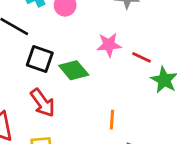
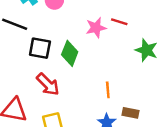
red line: (142, 57) -> (119, 22), moved
green diamond: (74, 70) -> (70, 53), turned 70

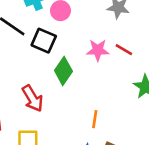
black square: (40, 48) -> (44, 41), moved

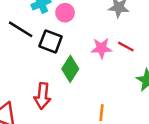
red arrow: (33, 98) -> (43, 96), turned 40

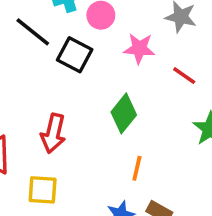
pink star: (101, 48) -> (139, 49), moved
green diamond: (70, 69) -> (124, 113), moved

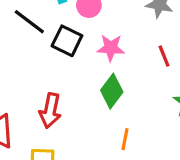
pink star: (139, 49) -> (111, 48), moved
red line: (184, 76) -> (164, 56), turned 35

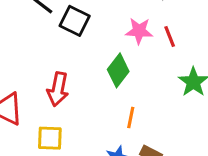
pink star: (111, 48) -> (139, 31), moved

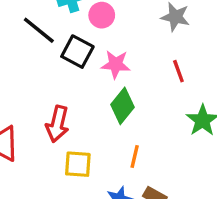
pink star: (139, 31) -> (116, 64), moved
yellow square: (50, 138) -> (78, 164), moved

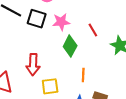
red line: (178, 71) -> (93, 30), moved

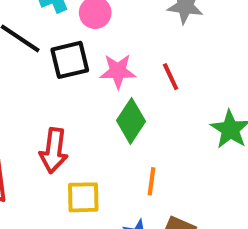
black square: (37, 19) -> (70, 60), turned -36
red line: (93, 30) -> (171, 77), moved

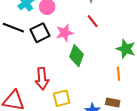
red line: (171, 77) -> (93, 21), moved
orange line: (152, 181) -> (118, 74), moved

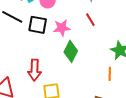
black square: (40, 33) -> (38, 25), turned 30

